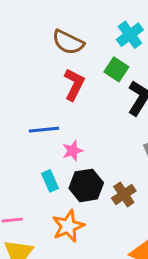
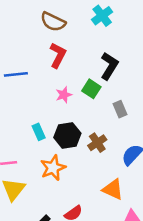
green square: (116, 69) -> (91, 89), moved
blue line: (44, 130) -> (16, 74), moved
pink star: (73, 151) -> (64, 95), moved

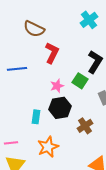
brown semicircle: (53, 22) -> (34, 29), moved
cyan rectangle: (39, 132) -> (36, 117), turned 32
black hexagon: (67, 135) -> (60, 108), moved

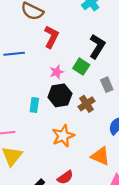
brown cross: (85, 126) -> (87, 104), moved
orange star: (48, 147) -> (63, 136), moved

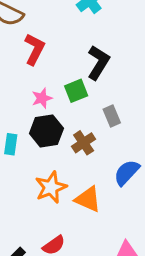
green square: (81, 67) -> (76, 91), turned 35
orange triangle: (100, 156) -> (88, 199), moved

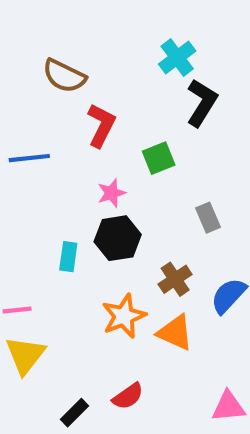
black L-shape: (98, 63) -> (202, 103), moved
green square: (76, 91) -> (159, 158), moved
brown cross: (84, 143) -> (175, 279), moved

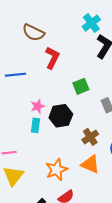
green square: (159, 158) -> (81, 86), moved
pink star: (111, 193) -> (38, 106), moved
orange star: (124, 316) -> (57, 170), moved

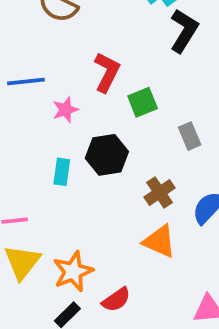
red L-shape: (52, 58) -> (107, 72), moved
pink star: (38, 106) -> (65, 110), moved
orange star: (57, 170) -> (73, 271), moved

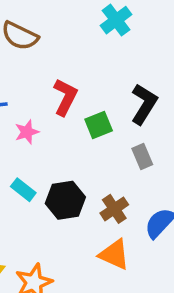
black L-shape: (184, 31) -> (144, 104), moved
black hexagon: (107, 155) -> (65, 200), moved
cyan rectangle: (62, 172) -> (23, 190), turned -60

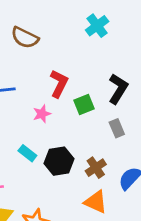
pink star: (27, 132) -> (42, 114), moved

